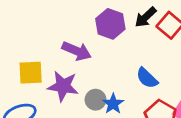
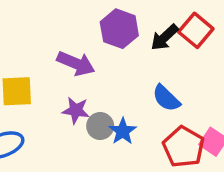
black arrow: (146, 17) -> (164, 37), moved
purple star: (63, 86) -> (76, 110), moved, size x0.7

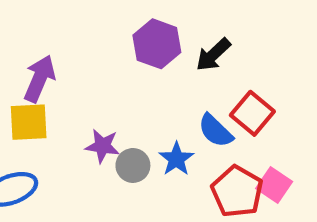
red square: (196, 30) -> (252, 113), moved
purple arrow: (76, 63) -> (40, 79), moved, turned -90
blue star: (123, 131) -> (176, 159), moved

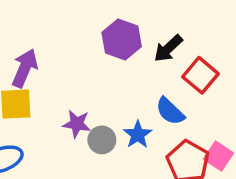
red square: (252, 113) -> (201, 75), moved

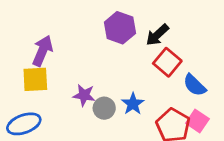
red square: (201, 75) -> (167, 62), moved
blue semicircle: (170, 111) -> (195, 85), moved

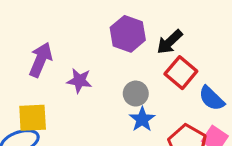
yellow square: (35, 79) -> (33, 118), moved
purple star: (84, 95) -> (79, 81), moved
gray circle: (104, 108) -> (136, 94), moved

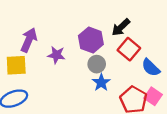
purple hexagon: (128, 34) -> (91, 40), moved
yellow square: (33, 118) -> (16, 65), moved

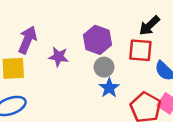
black arrow: (121, 27) -> (149, 26), moved
red square: (129, 49) -> (140, 50), turned -35

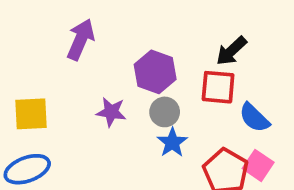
purple arrow: (27, 40) -> (81, 39), moved
purple star: (59, 57) -> (111, 112), moved

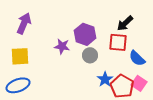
purple arrow: (81, 39) -> (24, 23), moved
purple star: (111, 112) -> (62, 46), moved
blue star: (172, 143) -> (105, 79), moved

